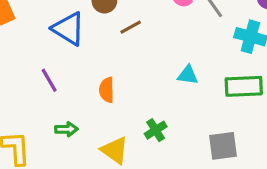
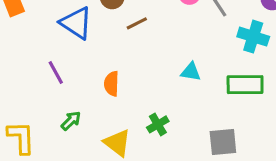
green arrow: (66, 129) -> (71, 121), turned -45

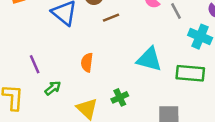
purple line: (56, 72) -> (35, 64), moved
cyan triangle: (191, 72) -> (149, 59), size x1.6

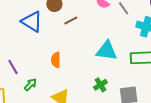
green cross: (120, 97) -> (100, 85), moved

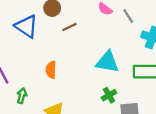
green arrow: (30, 85) -> (22, 96), turned -32
green cross: (100, 85) -> (109, 95), moved

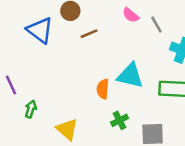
orange semicircle: (51, 70) -> (103, 89), moved
green cross: (109, 95) -> (119, 120), moved

